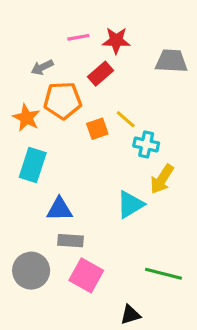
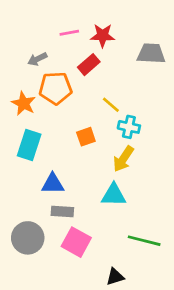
orange square: (97, 129) -> (86, 137), moved
yellow arrow: (162, 179) -> (123, 159), moved
cyan triangle: (130, 204) -> (114, 195), moved, turned 32

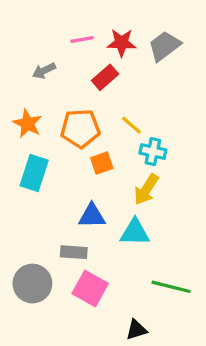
gray trapezoid: (151, 54) -> (164, 46), moved, turned -40
orange pentagon: (55, 88) -> (80, 128), moved
blue triangle: (53, 184) -> (92, 216), moved

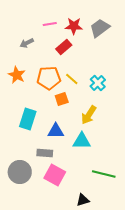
yellow line: (131, 125) -> (72, 79), moved
cyan cross: (153, 152) -> (98, 83), moved, turned 35
cyan rectangle: (34, 173) -> (28, 119), moved

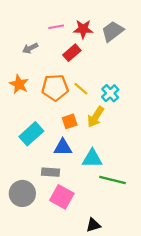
orange square: (62, 99) -> (70, 121), moved
yellow arrow: (89, 115) -> (96, 117), moved
cyan rectangle: (28, 119) -> (31, 134), turned 30
green line: (104, 174) -> (112, 180), moved

